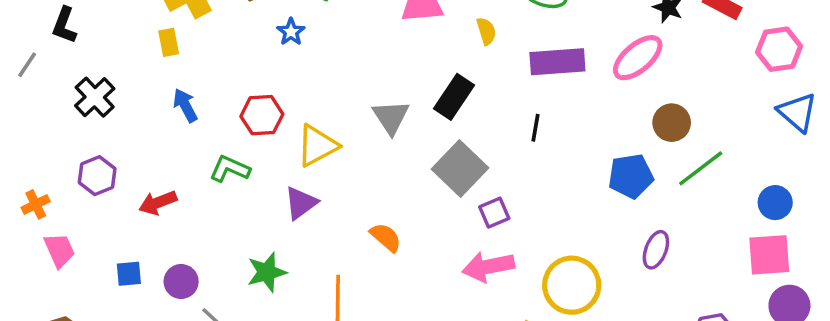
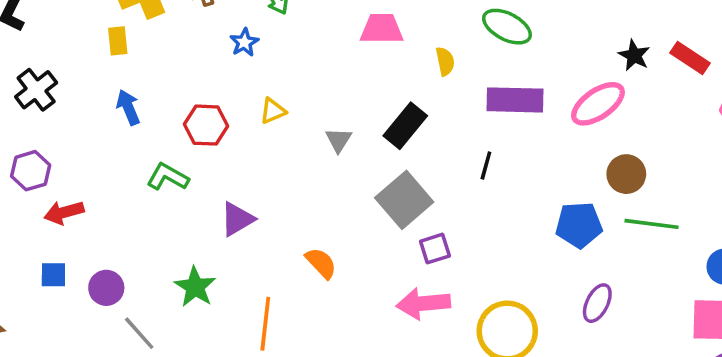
gray triangle: (391, 117) -> (338, 140), size x0.7
yellow triangle: (317, 146) -> (273, 111), moved, size x0.6
green line: (701, 168) -> (651, 224), turned 39
red arrow: (158, 203) -> (64, 212), moved
green star: (267, 272) -> (195, 287), turned -30

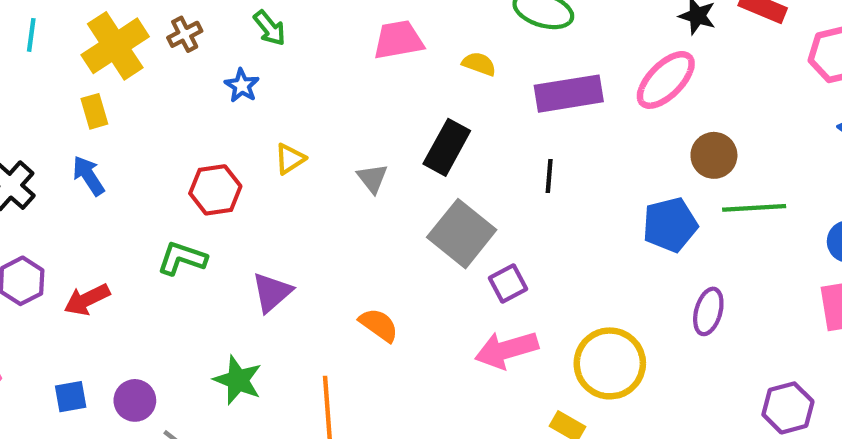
yellow semicircle: (445, 61) -> (479, 64), turned -48
blue arrow: (128, 107) -> (88, 176), moved
red arrow: (64, 212) -> (87, 299), moved

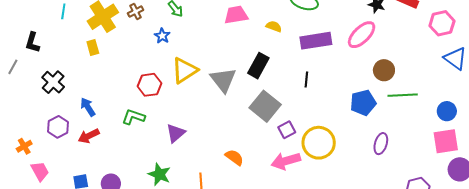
yellow triangle: (290, 159) -> (185, 70), size x1.8
blue arrow: (88, 176) -> (88, 107), moved
gray triangle: (372, 178) -> (223, 80), size x1.8
orange semicircle: (379, 325) -> (234, 157), moved
yellow circle: (610, 363) -> (319, 143), moved

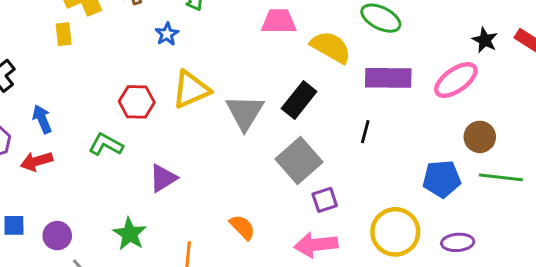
yellow semicircle: (274, 26) -> (331, 47), size x1.8
yellow circle: (319, 143) -> (395, 232), moved
purple ellipse: (381, 144) -> (458, 242), turned 60

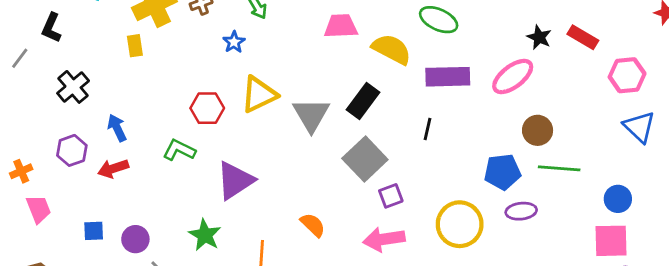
purple triangle: (163, 178) -> (235, 180), size x1.4
purple ellipse: (458, 242) -> (521, 211), moved

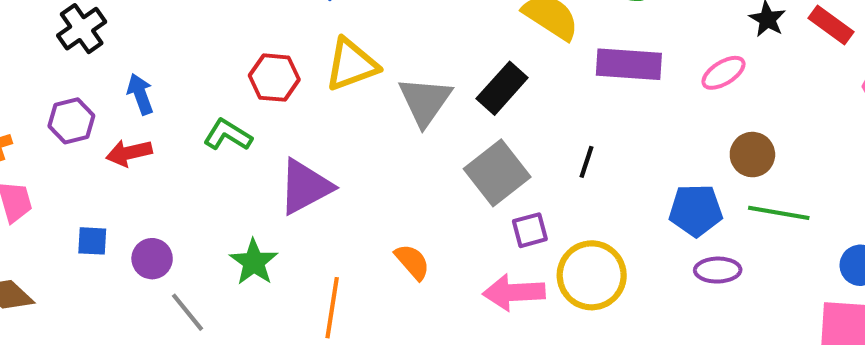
pink ellipse: (513, 77) -> (723, 73), size x0.7
black line: (427, 129) -> (586, 162), moved
yellow circle: (460, 224) -> (592, 275), moved

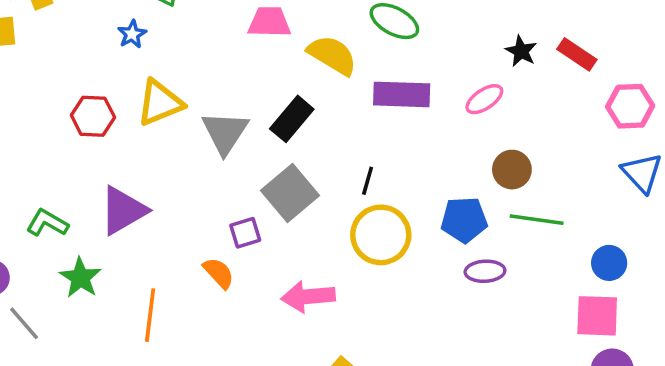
green L-shape: (228, 135) -> (47, 223), moved
purple square: (530, 230) -> (245, 233), moved
yellow circle: (592, 275) -> (381, 235), moved

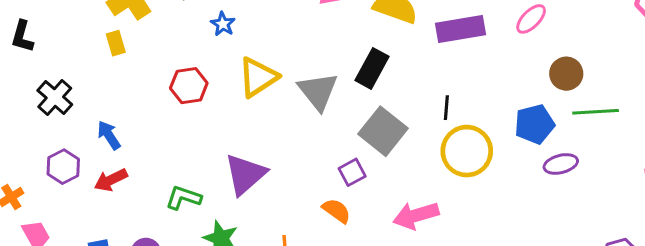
red hexagon: (93, 116) -> (189, 86), moved

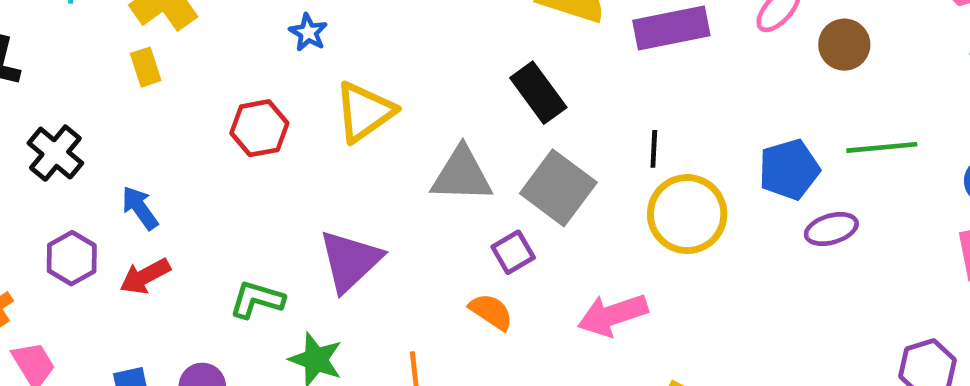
black rectangle: (372, 68) -> (538, 93), turned -63
brown circle: (566, 74) -> (844, 45), moved
gray triangle: (318, 91) -> (462, 175), moved, turned -48

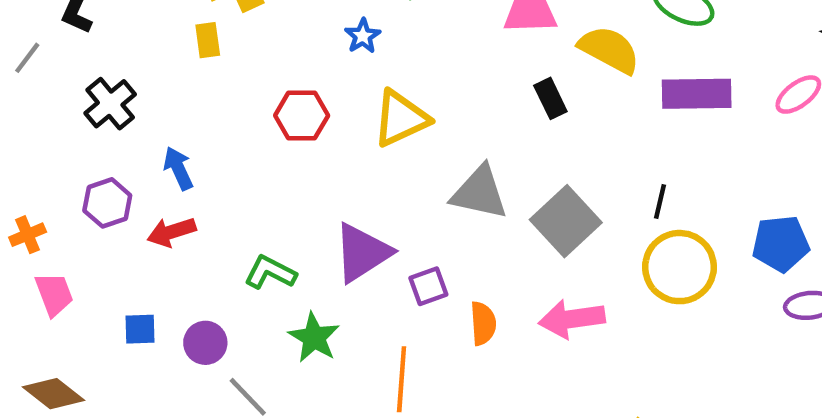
black rectangle: (538, 93) -> (550, 98), moved, size x0.7
purple square: (513, 252) -> (428, 286), moved
orange semicircle: (491, 312) -> (483, 323), turned 42
pink arrow: (613, 315) -> (572, 319), moved

